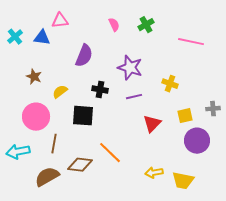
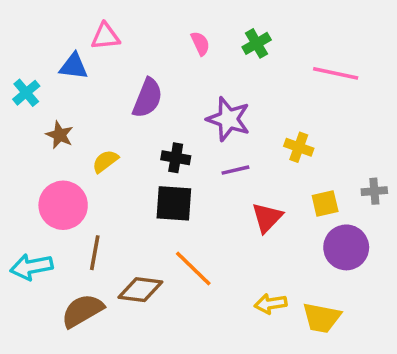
cyan cross: (15, 37) -> (26, 93), moved
black square: (83, 116) -> (174, 203), moved

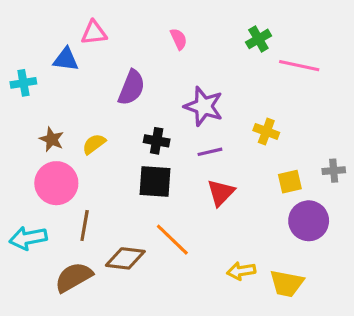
green cross: (257, 43) -> (258, 39), moved
cyan cross: (26, 93) -> (23, 83), turned 30
brown star: (60, 135) -> (52, 139), moved
red triangle: (267, 218) -> (221, 193), moved

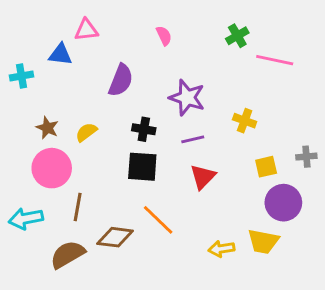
yellow trapezoid: (287, 283) -> (263, 241), moved

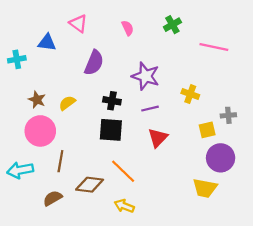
pink triangle: (86, 30) -> (78, 24), moved, turned 42
green cross: (237, 36) -> (172, 25), moved
gray cross: (306, 157) -> (228, 115), moved
yellow arrow: (221, 249) -> (124, 206), moved, turned 30
brown semicircle: (68, 254) -> (53, 198), size x0.7

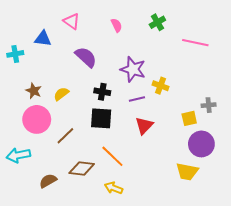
purple semicircle: (94, 63) -> (86, 57), turned -70
yellow cross: (190, 94) -> (161, 86), moved
brown line: (60, 161) -> (65, 136), moved, turned 36

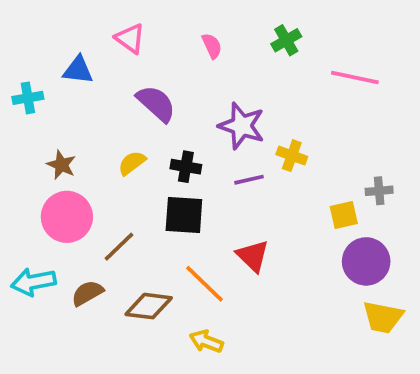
yellow semicircle: (61, 94) -> (132, 163), moved
red triangle: (144, 126) -> (253, 256), moved, turned -30
yellow trapezoid: (187, 172) -> (383, 317), moved
brown semicircle: (48, 181) -> (87, 293), moved

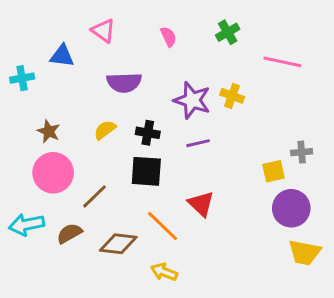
purple semicircle: (156, 103) -> (124, 83), turned 136
yellow cross: (292, 156) -> (232, 96), moved

